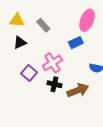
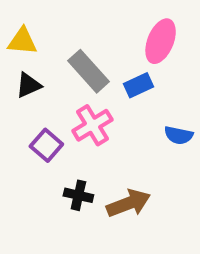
gray rectangle: (43, 25) -> (88, 71), moved, size x1.5
black cross: (54, 84) -> (78, 195), moved
brown arrow: (78, 90) -> (129, 203), moved

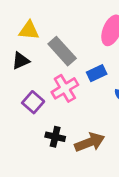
yellow triangle: (22, 41) -> (29, 30), moved
blue rectangle: (139, 85) -> (97, 73), moved

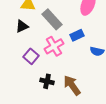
brown arrow: (90, 142) -> (72, 85), turned -105

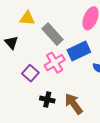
black triangle: (22, 26) -> (11, 43), moved, turned -48
blue rectangle: (77, 35) -> (79, 51), size x1.5

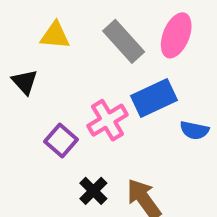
gray rectangle: (53, 34) -> (124, 41), moved
black cross: (47, 100) -> (93, 191), turned 32

